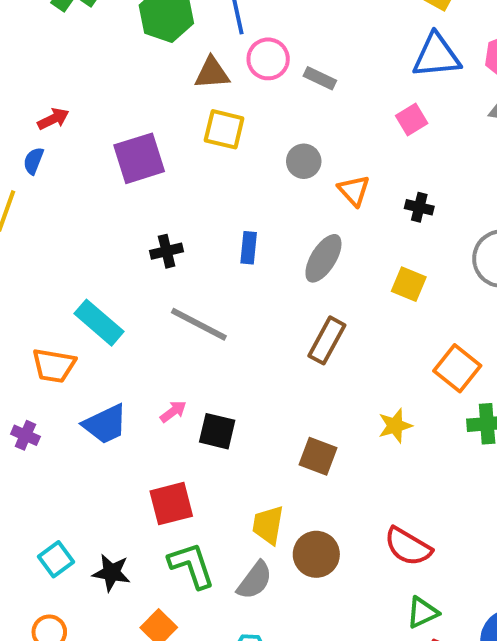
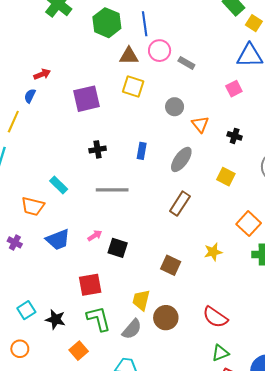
cyan rectangle: (99, 323) -> (59, 185), size x0.7
gray line: (199, 324) -> (112, 190), turned -32

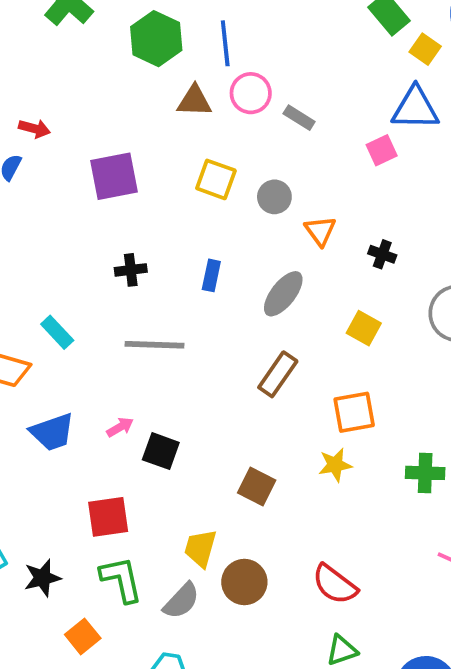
red arrow: (42, 74) -> (34, 129), turned 35
yellow square: (133, 87) -> (216, 179), moved
pink square: (234, 89) -> (382, 150), moved
orange square: (249, 224) -> (354, 412), moved, turned 35
black star: (55, 319) -> (42, 578), turned -30

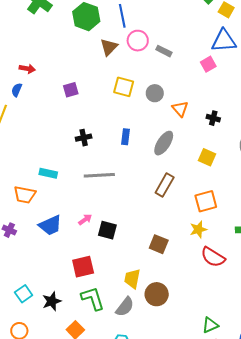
brown triangle: (194, 101) -> (109, 47), turned -42
purple square: (114, 176) -> (71, 90), size x0.6
cyan rectangle: (57, 332) -> (48, 173), turned -30
red semicircle: (335, 584) -> (213, 257), moved

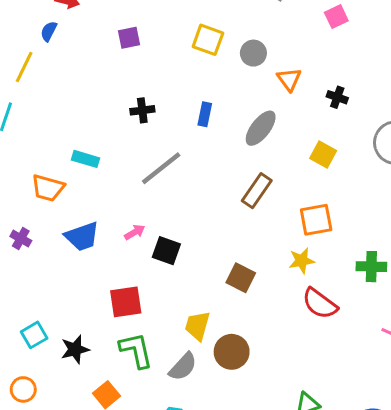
gray line: (99, 175) -> (161, 168), turned -40

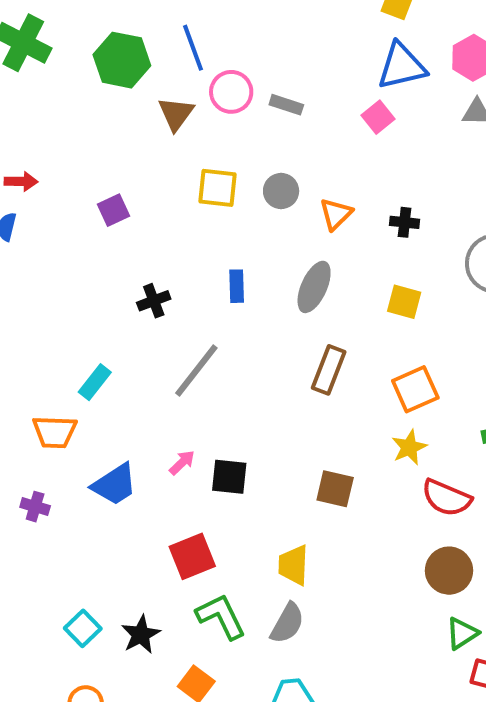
orange triangle: (289, 79) -> (336, 214), turned 35
cyan rectangle: (85, 159) -> (95, 382), turned -55
brown circle: (232, 352) -> (449, 571), moved

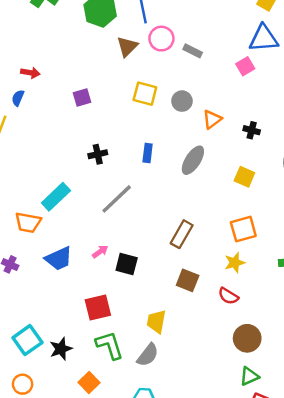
brown rectangle: (329, 370) -> (182, 234), moved
cyan rectangle: (95, 382) -> (56, 197), size x1.4
red semicircle: (446, 498) -> (228, 296), moved, size x0.7
cyan square: (83, 628) -> (27, 340), size x1.4

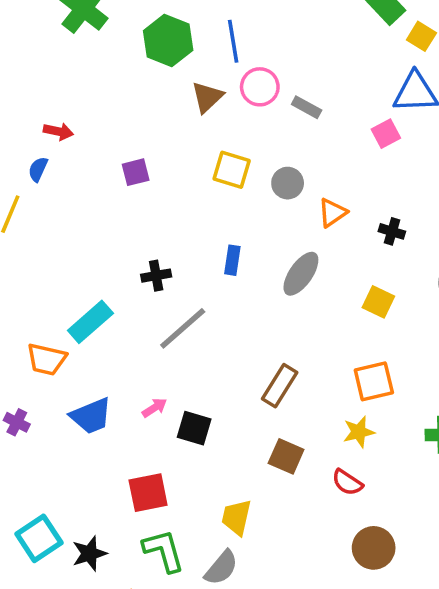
black cross: (98, 154) -> (156, 276), moved

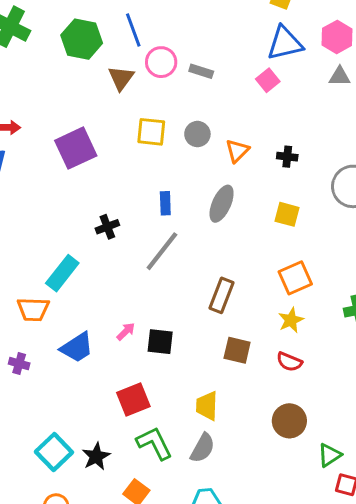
purple square: (136, 172) -> (76, 148), size x1.8
gray line: (183, 328) -> (162, 251), moved
brown circle: (374, 548) -> (289, 421), moved

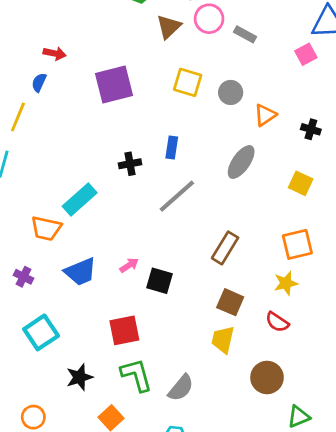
blue rectangle: (165, 203) -> (172, 148), moved
yellow trapezoid: (207, 406) -> (223, 340), moved
cyan square: (54, 452) -> (41, 332), moved

